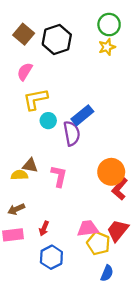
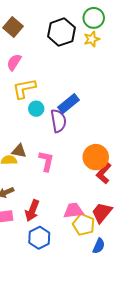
black hexagon: (57, 39) -> (61, 32), moved
red arrow: (44, 228) -> (32, 211), size x1.5
blue semicircle: (107, 273) -> (99, 246), moved

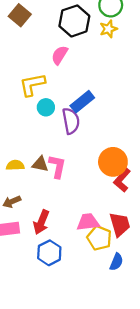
pink semicircle: (14, 62) -> (60, 55), moved
brown triangle: (19, 151) -> (40, 164), moved
red trapezoid: (102, 213) -> (120, 224), turned 125

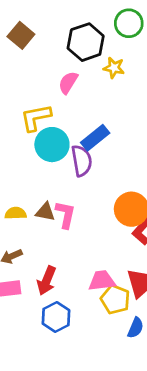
yellow star: (108, 29) -> (114, 68), moved, turned 30
cyan circle: (46, 107) -> (52, 145), size x1.6

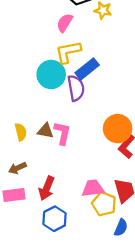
yellow L-shape: (36, 118) -> (68, 52), moved
yellow semicircle: (16, 213) -> (21, 132), turned 78

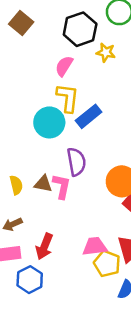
yellow L-shape: (68, 52) -> (68, 98), turned 108
purple semicircle: (76, 88) -> (76, 162), moved
blue hexagon: (55, 219) -> (30, 280), moved

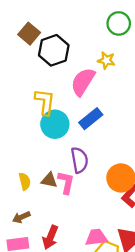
black hexagon: (80, 29) -> (54, 50), moved
pink semicircle: (64, 66) -> (83, 82), moved, size x1.5
yellow L-shape: (68, 98) -> (45, 102), moved

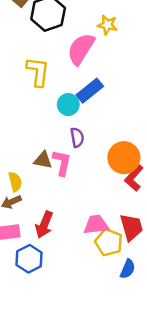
cyan circle: (55, 124) -> (68, 105), moved, size x0.7
purple semicircle: (80, 160) -> (77, 137), size x0.7
yellow semicircle: (25, 181) -> (15, 182), moved

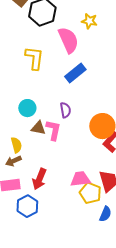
pink semicircle: (81, 49) -> (68, 40), turned 124
cyan circle: (68, 105) -> (27, 108), moved

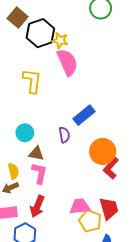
yellow star: (89, 21) -> (60, 40), moved
blue rectangle: (75, 73) -> (84, 115), moved
pink L-shape: (53, 130) -> (39, 173), moved

